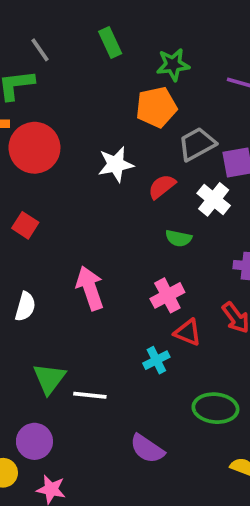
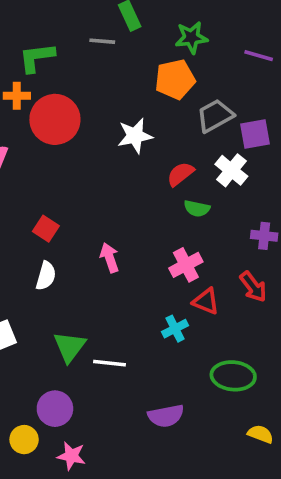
gray line: (40, 50) -> (102, 41), moved, turned -50
red semicircle: (162, 187) -> (180, 174), moved
red square: (25, 225) -> (46, 229), moved
pink arrow: (90, 288) -> (110, 258), size x0.7
purple semicircle: (147, 449) -> (166, 416), turned -45

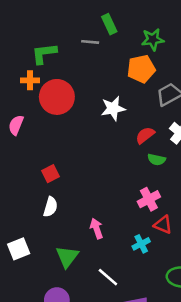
red square: (46, 229) -> (50, 174), turned 30
pink arrow: (110, 258) -> (96, 229), moved
white line: (110, 363) -> (108, 277), moved, turned 35

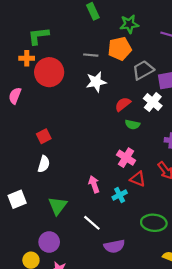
gray line: (90, 42) -> (91, 55), moved
pink cross: (149, 199) -> (126, 158), turned -30
pink arrow: (96, 229) -> (94, 184), moved

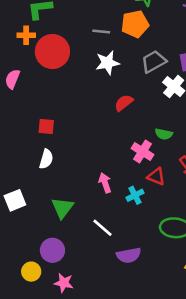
gray trapezoid: (143, 70) -> (154, 62), moved
red semicircle: (123, 104) -> (124, 103), moved
green semicircle: (132, 125) -> (164, 134), moved
red square: (44, 136) -> (46, 127), turned 32

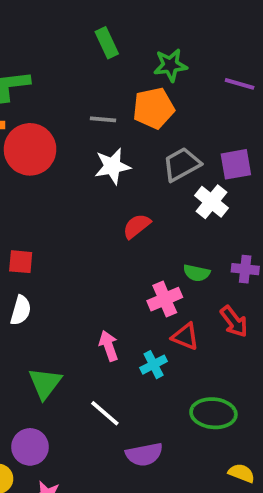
pink cross: (142, 152) -> (165, 299), turned 35

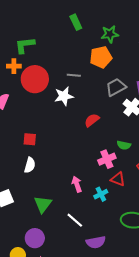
gray line: (103, 119) -> (74, 75), moved
white star: (112, 166) -> (64, 96), moved

